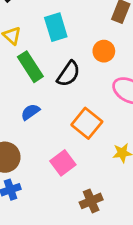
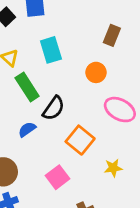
black semicircle: (68, 74) -> (54, 108), moved

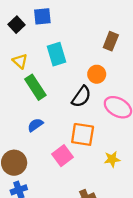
black semicircle: (54, 108) -> (81, 97), moved
orange square: (80, 140) -> (83, 134), turned -30
pink square: (58, 177) -> (62, 156), moved

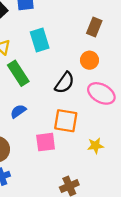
orange circle: (97, 74) -> (89, 60), moved
pink square: (62, 156) -> (46, 142), turned 30

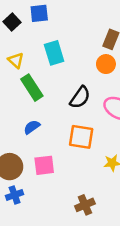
orange circle: (89, 60) -> (106, 64), moved
pink square: (46, 142) -> (44, 165), moved

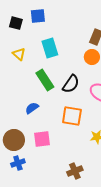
black square: (12, 22) -> (16, 23), turned -32
green rectangle: (32, 88) -> (45, 80), moved

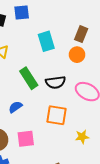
cyan rectangle: (50, 48) -> (46, 41), moved
black semicircle: (71, 84) -> (55, 82), turned 48

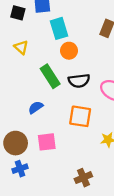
cyan rectangle: (46, 41) -> (59, 28), moved
orange circle: (77, 55) -> (69, 51), moved

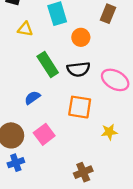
yellow triangle: (21, 47) -> (25, 29), moved, turned -32
orange circle: (69, 51) -> (81, 37), moved
pink square: (47, 142) -> (44, 134), turned -30

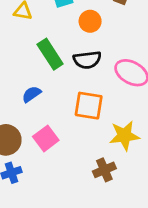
yellow star: (109, 132) -> (124, 136), size x1.5
brown cross: (83, 172) -> (104, 170), moved

